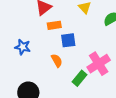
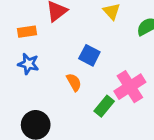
orange rectangle: (54, 25) -> (27, 32), moved
blue square: (68, 40) -> (89, 55), turned 35

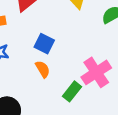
blue square: (89, 55) -> (44, 44), moved

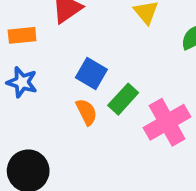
green rectangle: (72, 91) -> (123, 99), moved

